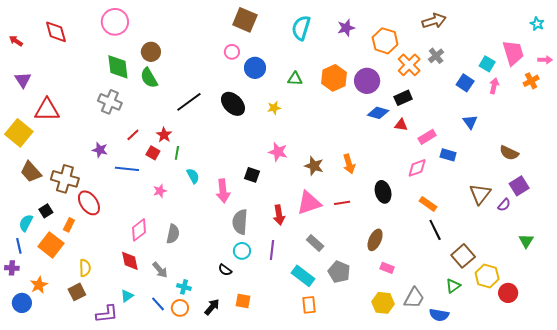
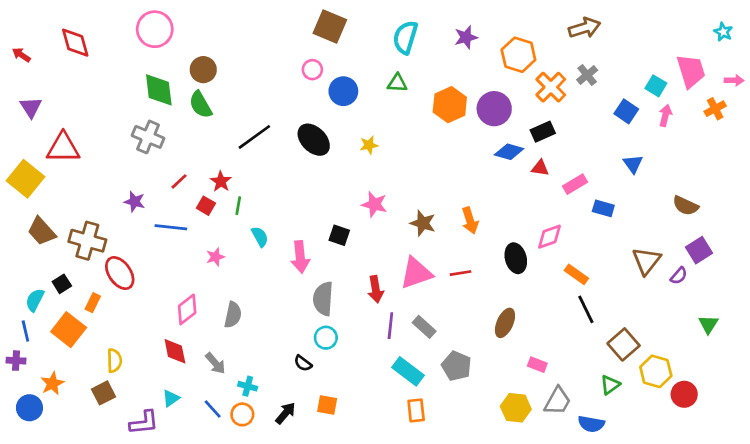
green triangle: (295, 79) -> (397, 83), moved
pink diamond: (417, 168) -> (549, 237), moved
purple line: (272, 250) -> (390, 326), moved
pink rectangle: (387, 268) -> (537, 365), moved

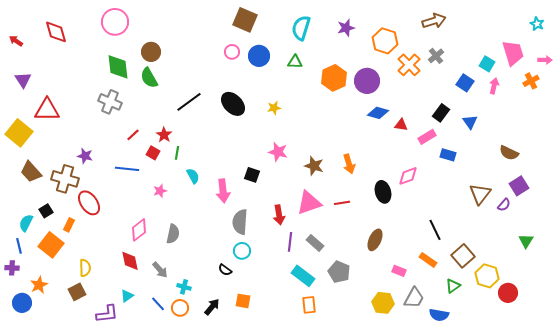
blue circle: (343, 91) -> (259, 56), moved
black rectangle: (543, 132) -> (441, 113), moved, turned -30
purple star: (135, 202) -> (85, 156), moved
orange rectangle: (576, 274) -> (428, 260), moved

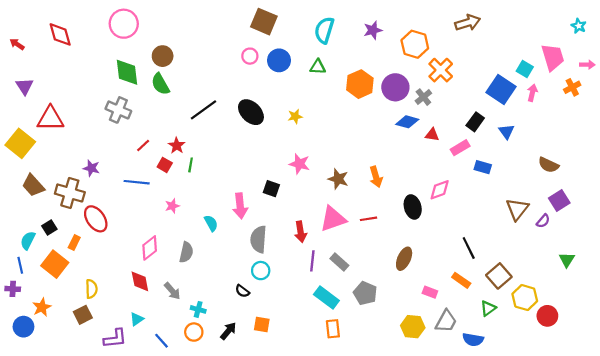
gray cross: (436, 56) -> (423, 97), moved
blue square: (465, 83) -> (501, 89), size x1.5
cyan semicircle: (193, 176) -> (211, 223), moved
blue line: (158, 304) -> (161, 341), moved

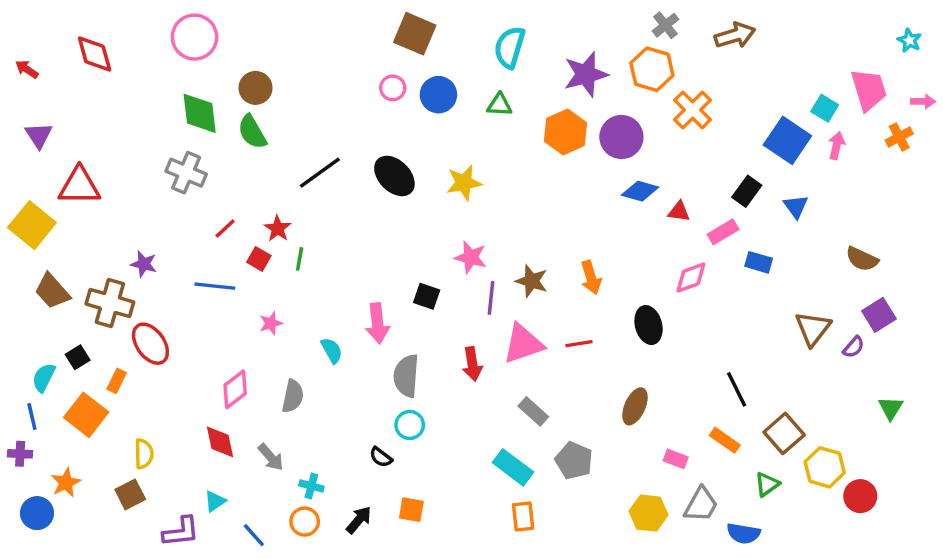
purple star: (373, 30) -> (586, 74), moved, size x1.5
gray cross: (423, 97) -> (665, 25), moved
yellow star: (295, 116) -> (464, 183), size x1.5
pink diamond: (440, 190) -> (691, 278), moved
purple line: (312, 261) -> (491, 298), moved

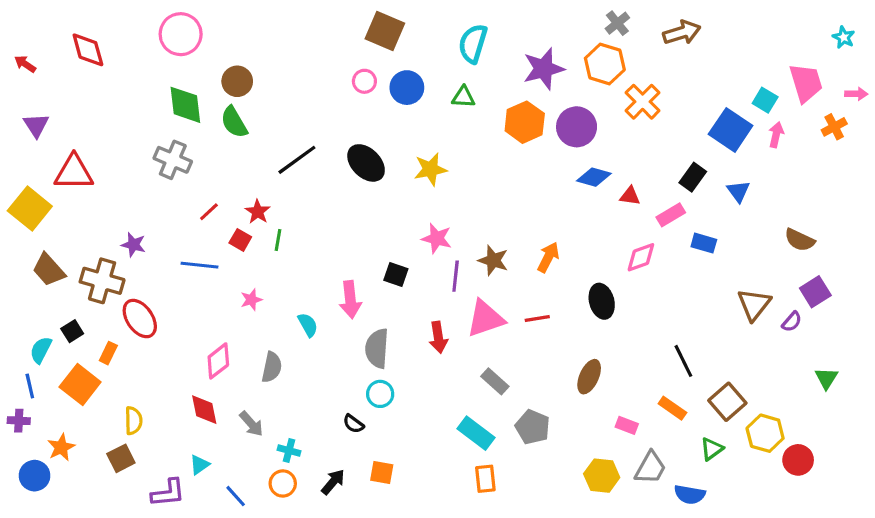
orange arrow: (591, 278) -> (548, 257), turned -136

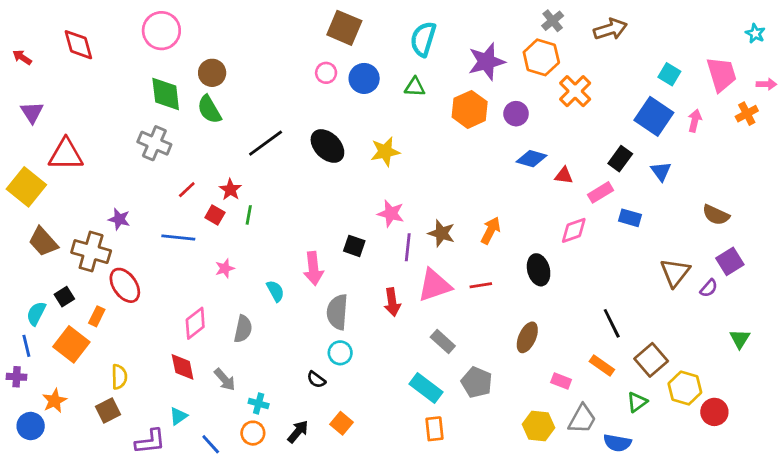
cyan square: (765, 100) -> (669, 74), moved
purple circle: (577, 127) -> (516, 114), size x0.7
orange square: (382, 472) -> (342, 423), turned 30

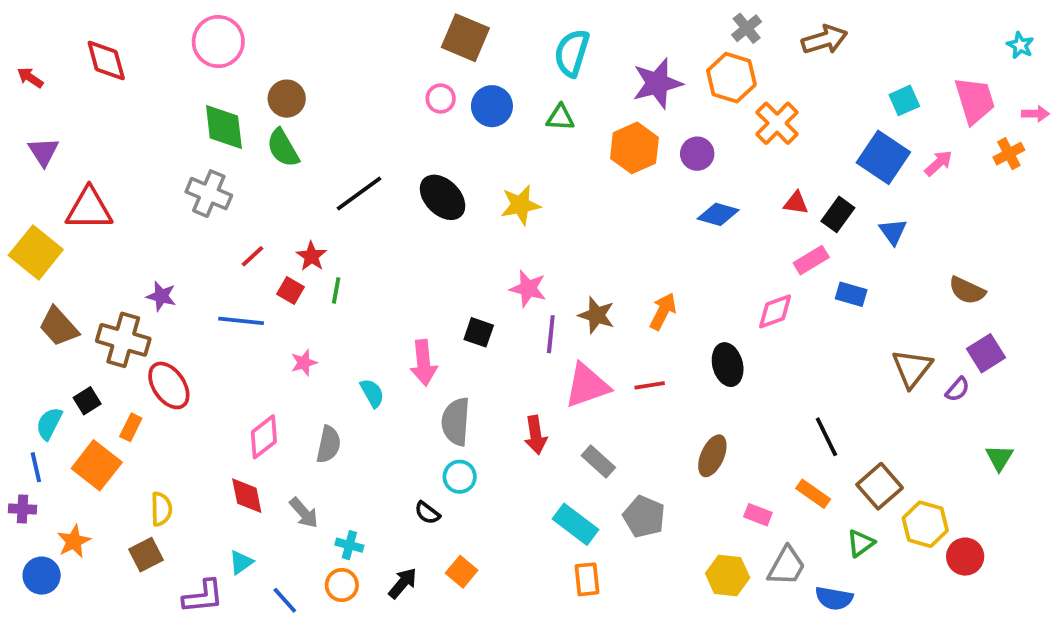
cyan square: (669, 74) -> (904, 100), turned 35
pink arrow: (695, 121) -> (939, 163), turned 35
red triangle: (564, 176) -> (796, 203), moved
red arrow: (392, 302) -> (536, 435), moved

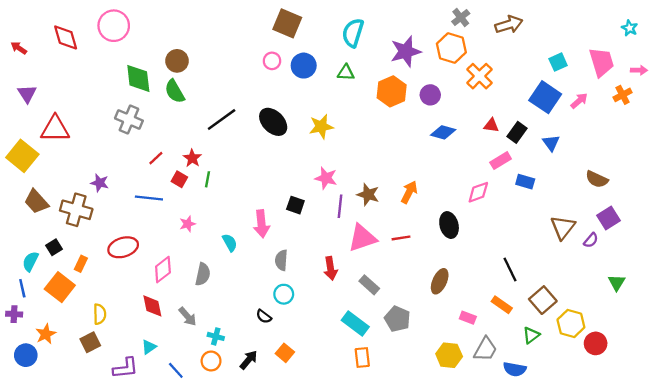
pink circle: (218, 42) -> (114, 26), moved
red ellipse: (169, 385) -> (123, 247), moved, turned -72
gray semicircle: (456, 422) -> (281, 260), size x0.7

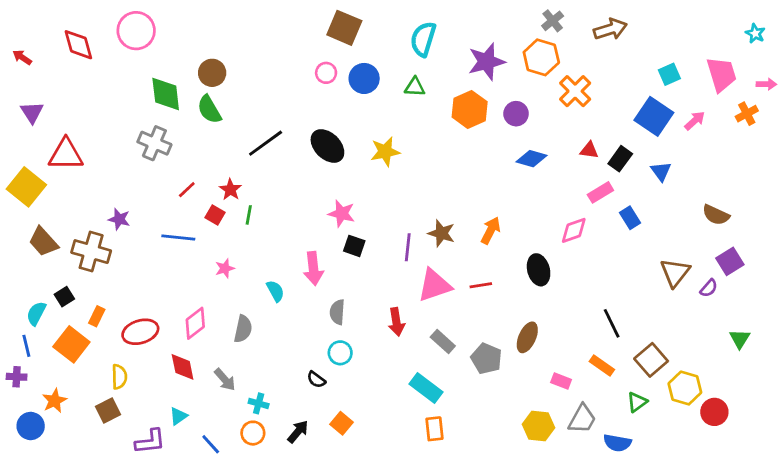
pink star: (326, 178) -> (342, 214), moved
blue rectangle: (525, 182) -> (630, 218), turned 42
red ellipse: (123, 247) -> (140, 332), moved
gray pentagon: (397, 319) -> (486, 358), moved

